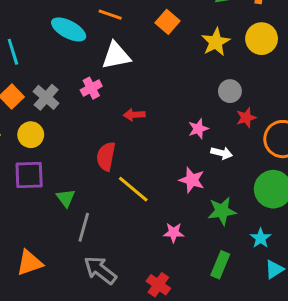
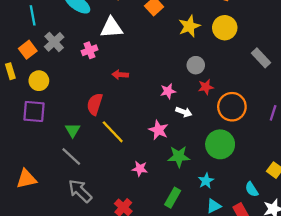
gray cross: (46, 97) -> (54, 42), moved
green triangle: (66, 198) -> (73, 130), moved
gray line: (84, 227) -> (71, 157), turned -70

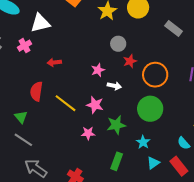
yellow line: (113, 132) -> (65, 103), moved
pink star: (140, 169) -> (88, 133), moved

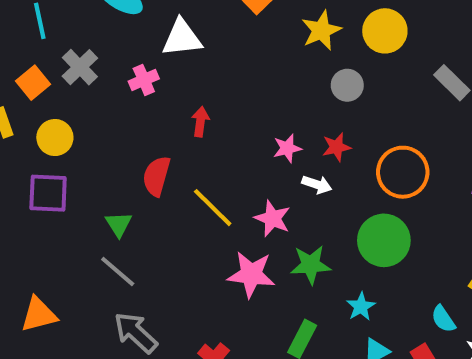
gray circle: (118, 44) -> (347, 85), moved
red star: (130, 61) -> (336, 147), moved
red arrow: (54, 62) -> (200, 122), turned 96
pink star: (88, 133) -> (251, 274), size x1.6

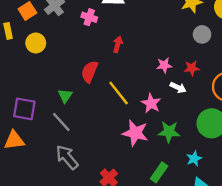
pink cross: (144, 80) -> (89, 17), turned 35
purple square: (48, 193) -> (24, 109), moved

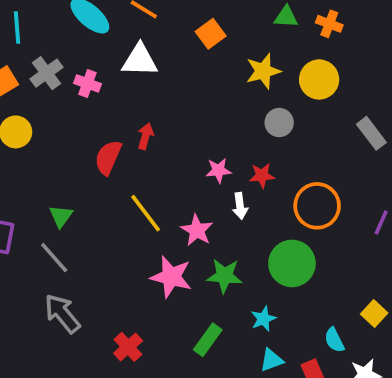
pink cross: (89, 17) -> (87, 83), moved
red semicircle: (90, 72) -> (108, 157), moved
white arrow: (178, 88) -> (240, 206), turned 56

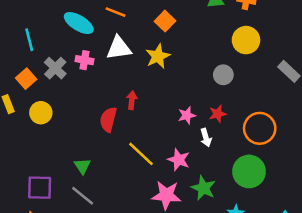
yellow star: (263, 71) -> (158, 56), moved
pink cross: (87, 83) -> (85, 60), moved
green star: (224, 276) -> (203, 188), turned 30

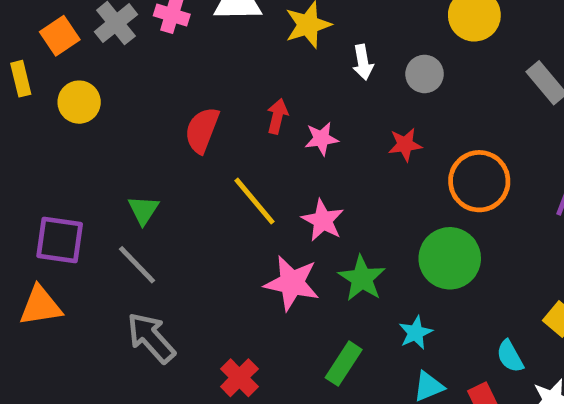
red arrow: (132, 100) -> (277, 116), moved
pink star: (187, 115) -> (321, 139), moved
white arrow: (206, 138) -> (363, 62), moved

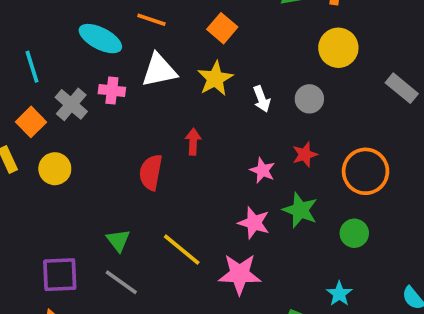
red arrow: (277, 116) -> (193, 142), moved
pink star: (321, 139) -> (263, 170), moved, turned -30
yellow line: (254, 201) -> (182, 250), moved
green circle: (450, 258) -> (354, 233), size x0.6
green star: (362, 278) -> (300, 210), moved

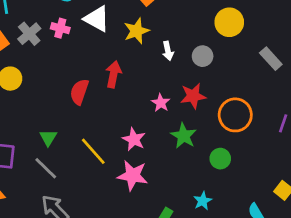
white triangle: (159, 70) -> (97, 19), turned 32
red arrow: (193, 142) -> (113, 74), size x1.4
red star: (305, 154) -> (193, 96), size x1.4
pink star: (254, 223) -> (134, 139), moved

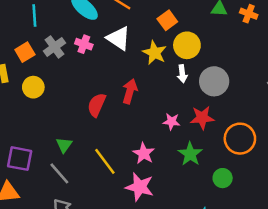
yellow circle: (229, 22) -> (187, 45), moved
yellow star: (137, 31) -> (155, 53), turned -30
gray circle: (203, 56) -> (214, 81), size x1.5
pink star: (161, 103) -> (171, 122), turned -30

